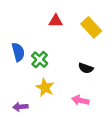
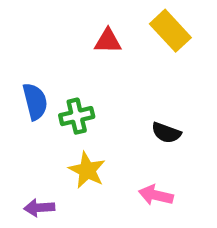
yellow rectangle: (91, 27) -> (170, 31), moved
green cross: (40, 60) -> (77, 116), turned 35

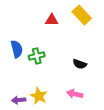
yellow star: (87, 170) -> (39, 96), moved

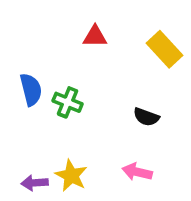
yellow rectangle: (82, 15) -> (165, 49), moved
green cross: (37, 56) -> (68, 102), turned 35

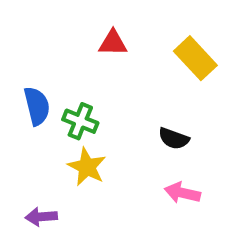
pink arrow: (137, 172) -> (182, 193), moved
yellow star: (71, 176) -> (87, 167), moved

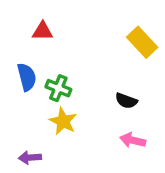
red triangle: (113, 43) -> (43, 31), moved

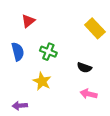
red triangle: (43, 31) -> (28, 21), turned -40
green cross: (58, 88) -> (48, 52), moved

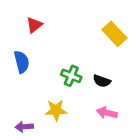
green cross: (48, 52) -> (71, 76), moved
yellow star: (42, 81) -> (56, 110), moved, turned -30

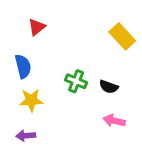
yellow star: (56, 110) -> (31, 100), moved

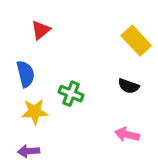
green cross: (76, 81) -> (71, 94), moved
black semicircle: (109, 87) -> (129, 86), moved

